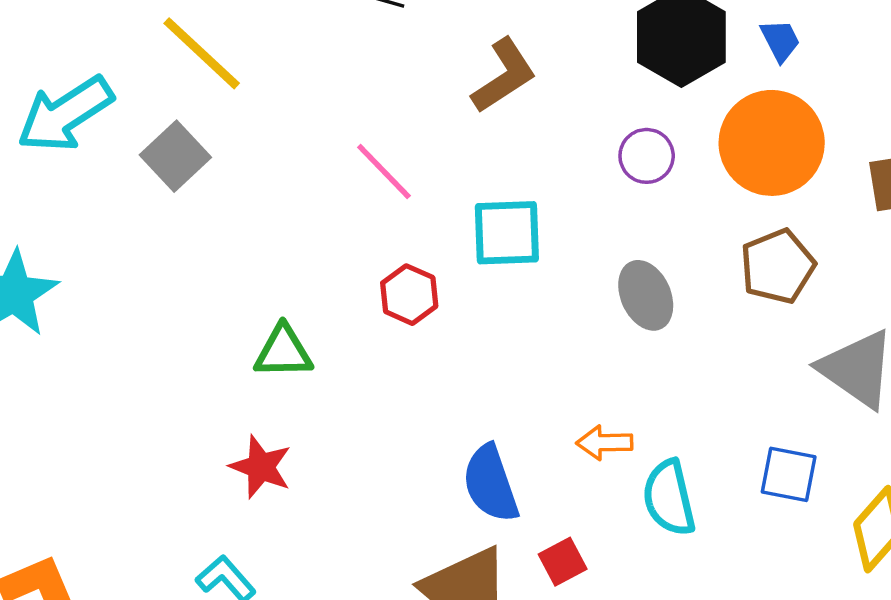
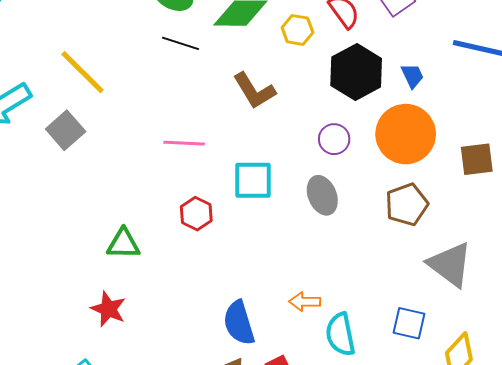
brown L-shape: (504, 76) -> (254, 91), turned 90
pink line: (384, 172) -> (184, 143), turned -45
gray ellipse: (646, 295) -> (322, 195), moved

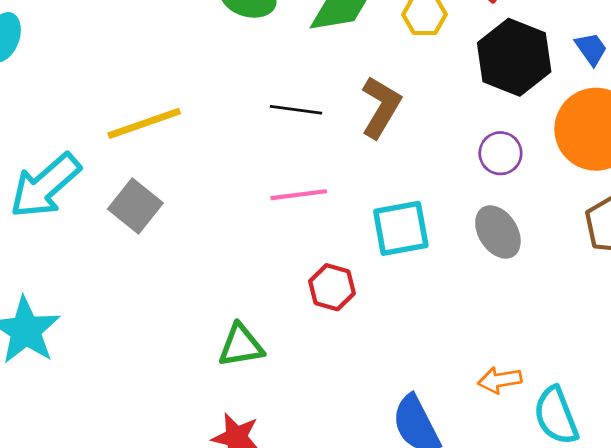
black line: (180, 43) -> (296, 110), moved
yellow line: (82, 72) -> (144, 123), turned -54
brown L-shape: (254, 91) -> (381, 107), turned -108

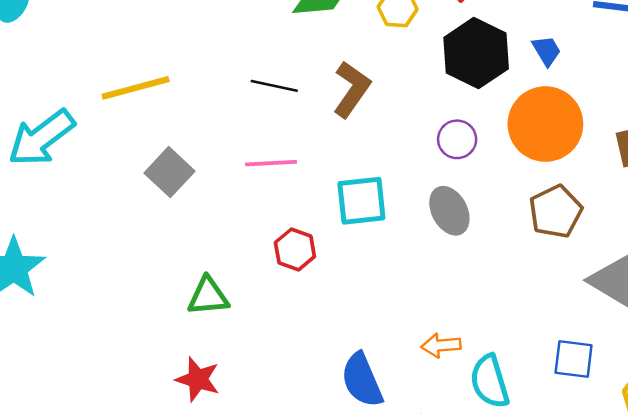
gray square: (135, 206) -> (169, 172), moved

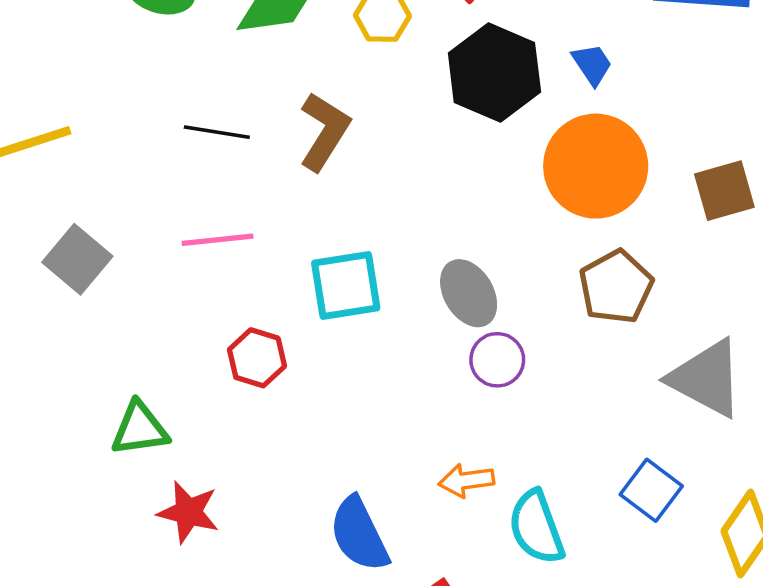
purple circle: (457, 139) -> (497, 360), moved
blue square: (574, 359) -> (651, 490), turned 33
red star: (198, 379) -> (188, 512), moved

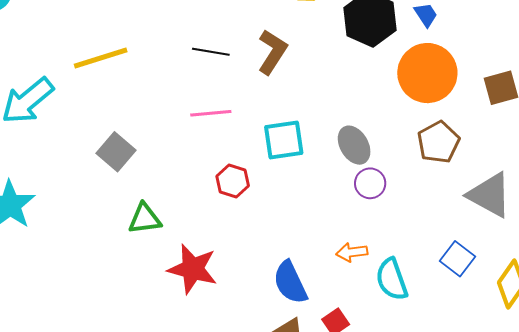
gray square: (77, 259) -> (116, 152), moved
green triangle: (140, 429) -> (145, 219), moved
red star: (188, 512) -> (193, 269), size x1.4

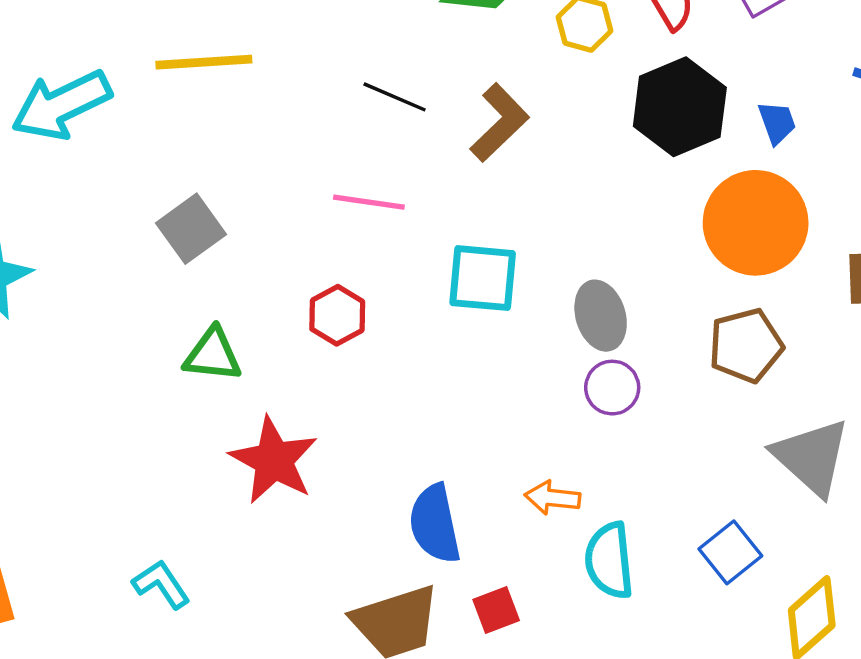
red hexagon: (233, 181) -> (337, 315), moved

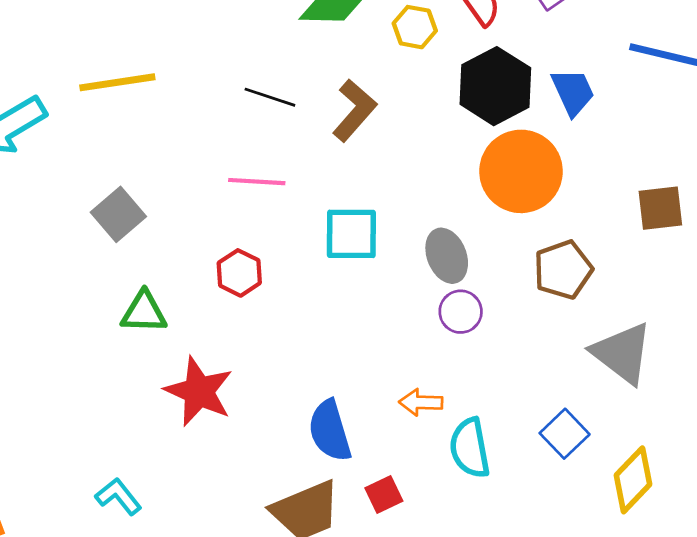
blue trapezoid: (777, 123) -> (573, 92), size x1.4
orange circle: (756, 223) -> (521, 171), moved

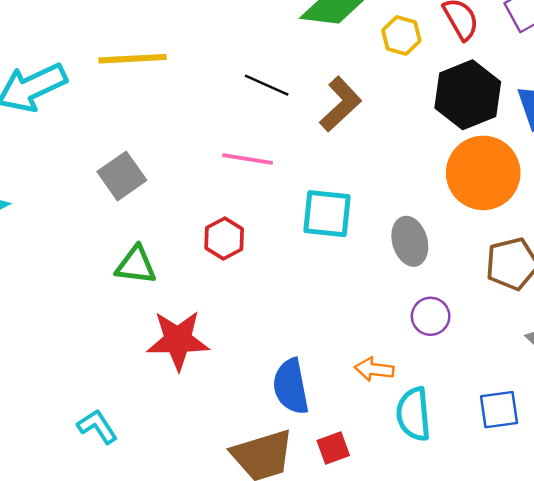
purple circle: (461, 312) -> (431, 316), moved
red star: (199, 391) -> (178, 340), turned -30
blue square: (565, 434) -> (499, 410), turned 30

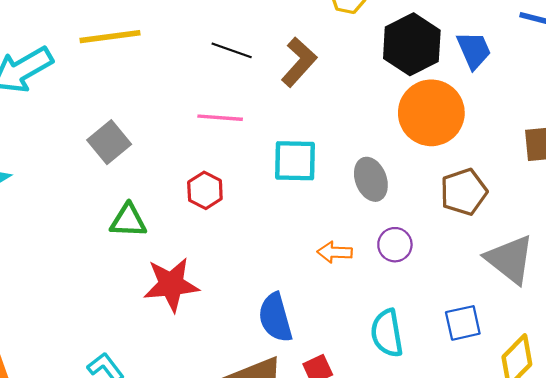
orange arrow: (374, 369) -> (335, 252), moved

